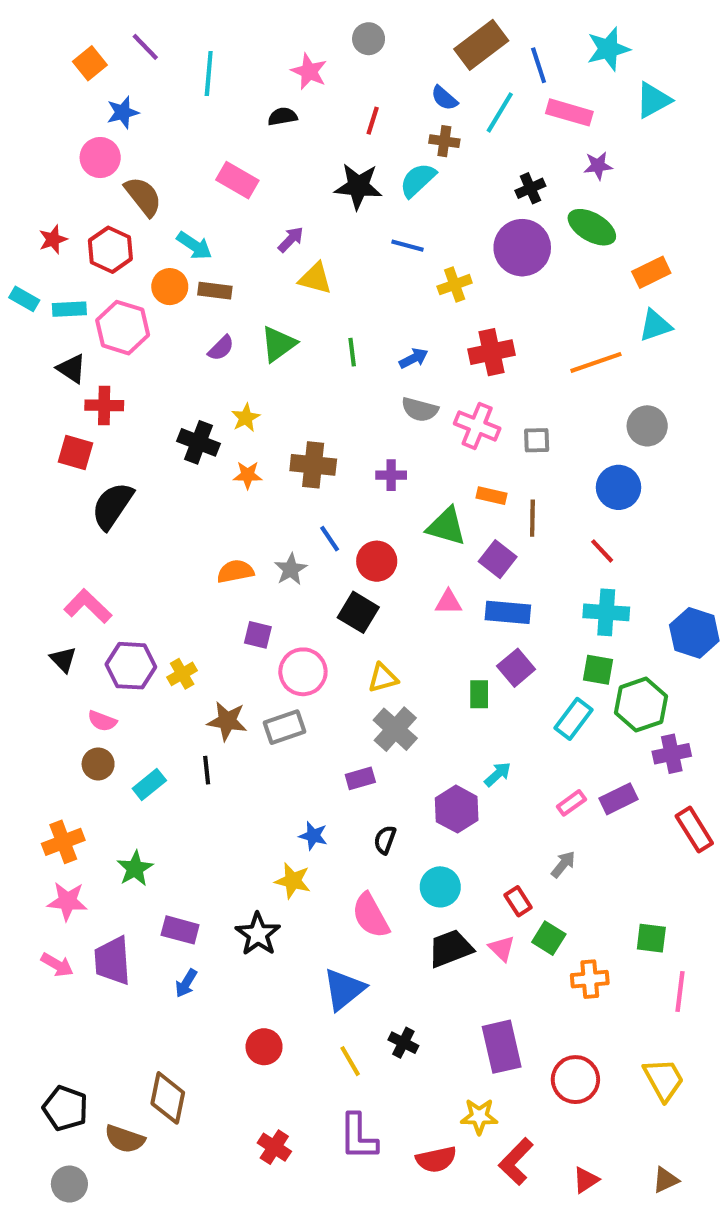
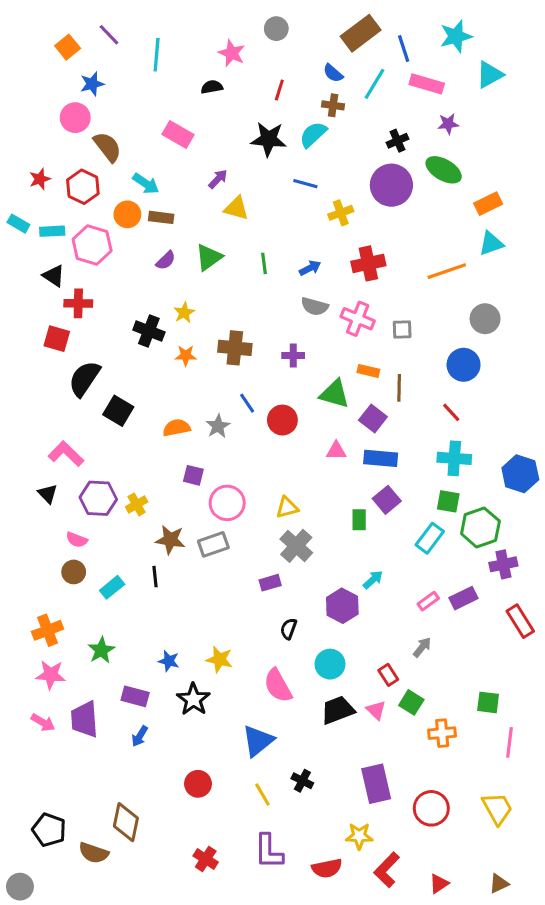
black square: (358, 612) -> (118, 411), moved
blue star: (313, 836) -> (169, 661), moved
gray circle: (69, 1184) -> (20, 887), moved

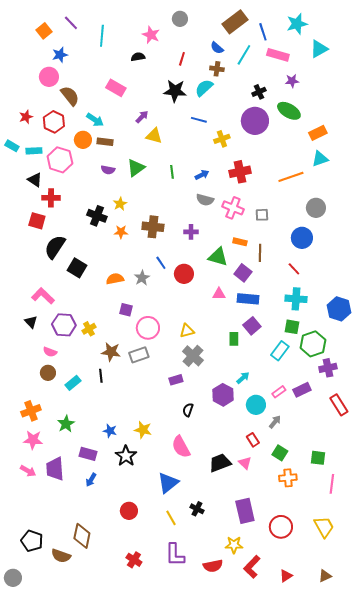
purple semicircle: (166, 260) -> (108, 170), turned 56
cyan circle: (330, 664) -> (256, 405), moved
green square: (411, 702) -> (280, 453), moved

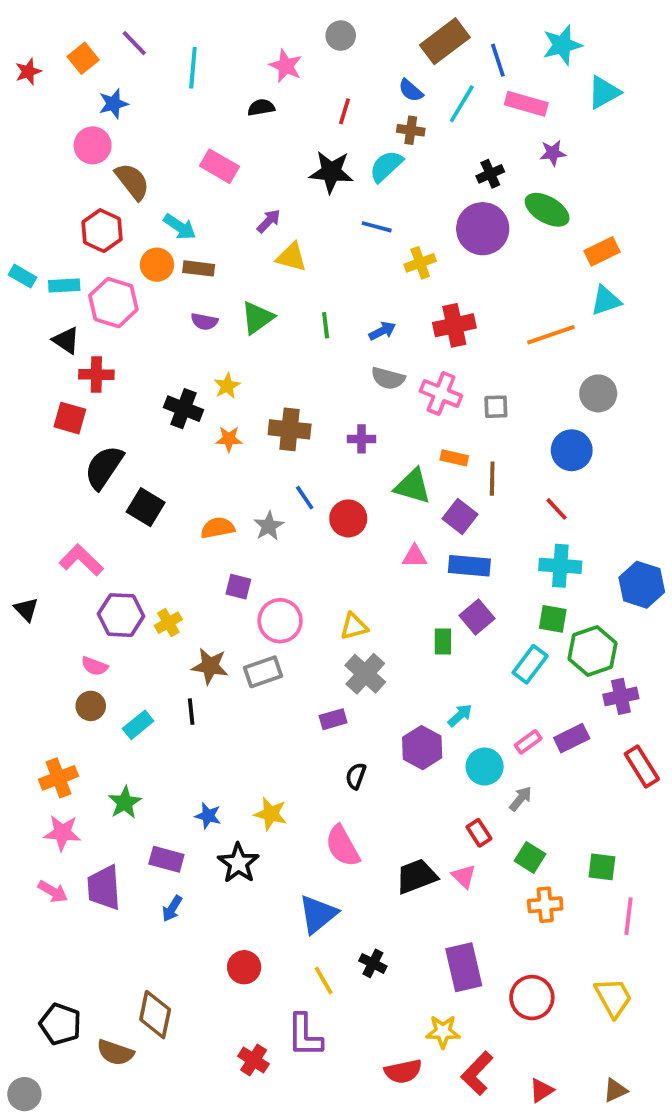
red star: (26, 117) -> (28, 72), moved
black triangle: (31, 322) -> (26, 609), moved
purple L-shape: (175, 555) -> (305, 1035), moved

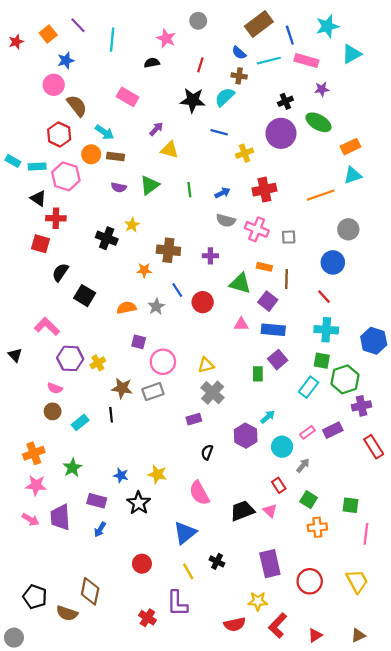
cyan line: (462, 104) -> (269, 61), turned 45
orange star: (229, 439) -> (144, 270), moved
black semicircle: (104, 467) -> (60, 272), size x0.7

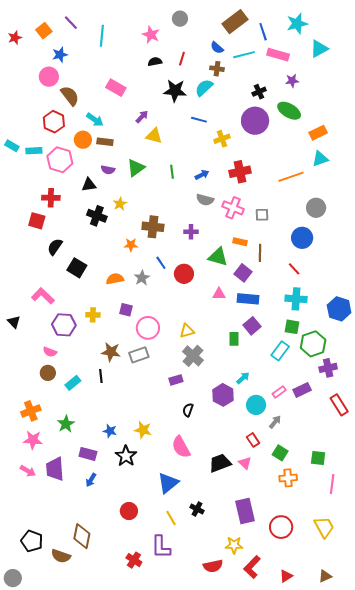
black semicircle: (152, 63) -> (155, 62), moved
black triangle: (38, 198) -> (89, 185), moved, turned -42
yellow cross: (98, 363) -> (93, 315), moved, turned 32

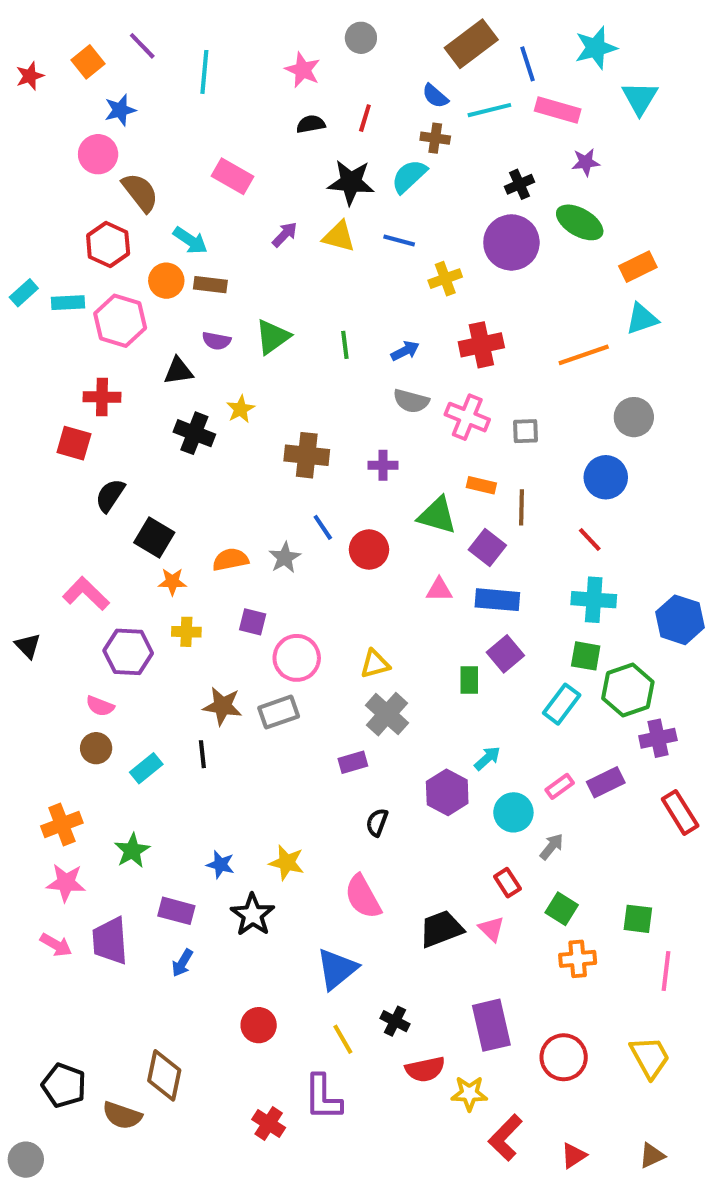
cyan triangle: (319, 49) -> (640, 98), turned -30
yellow triangle: (154, 136) -> (339, 236), moved
cyan rectangle: (12, 146) -> (24, 293), turned -72
orange star: (131, 245) -> (172, 582), moved
red semicircle: (213, 566) -> (425, 1069), moved

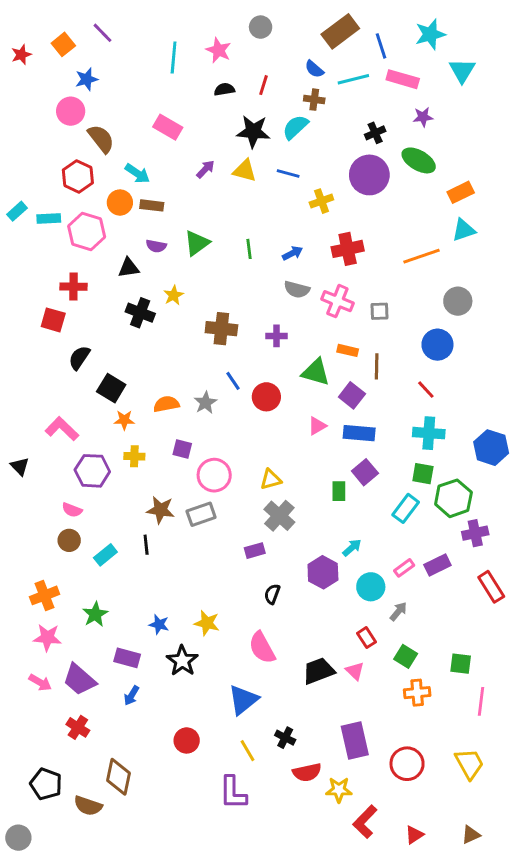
cyan line: (204, 72) -> (174, 57), moved
pink triangle: (439, 590) -> (317, 426), turned -30
purple trapezoid: (110, 941) -> (79, 680), turned -45
red cross: (269, 1123) -> (78, 727), moved

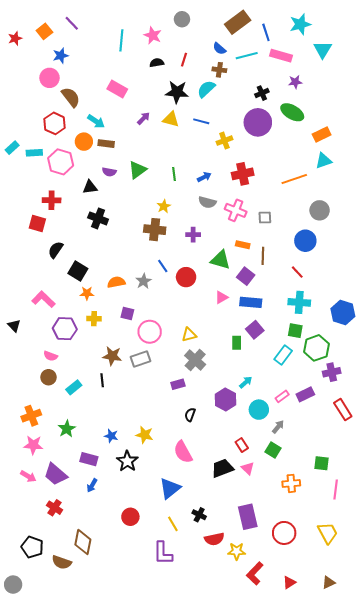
yellow star: (174, 295) -> (164, 206), moved
red rectangle: (366, 638) -> (242, 445), moved
green square: (406, 656) -> (273, 450), moved

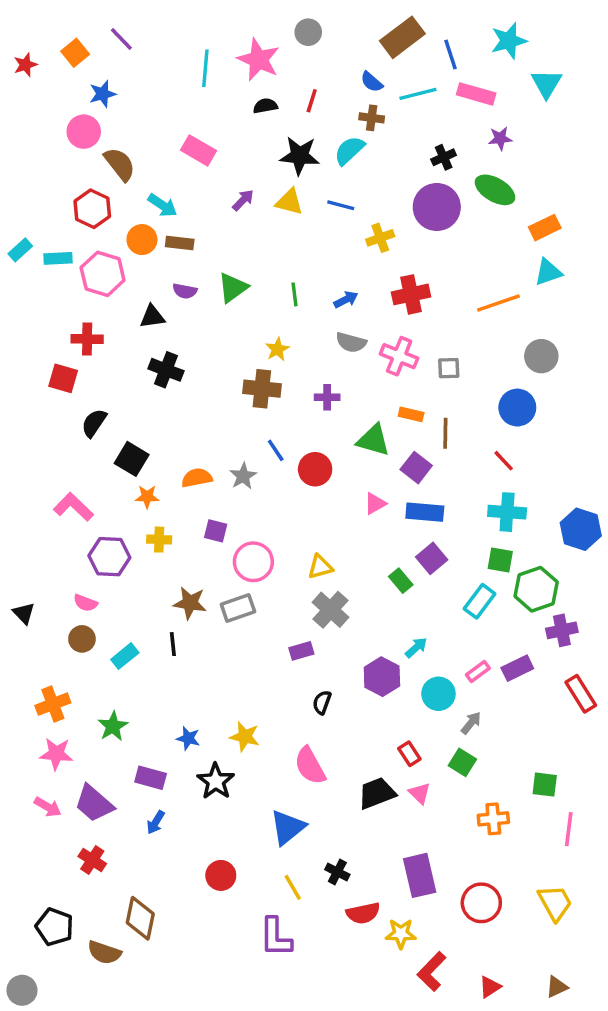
pink star: (153, 35) -> (259, 60), size x1.4
black triangle: (14, 326) -> (24, 613), moved
green rectangle: (237, 343) -> (401, 581), turned -40

